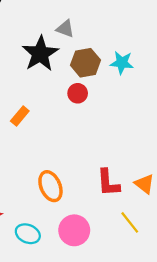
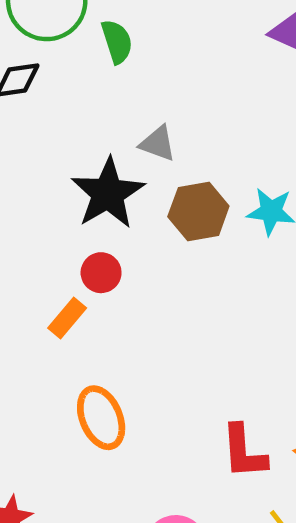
red circle: (78, 93) -> (101, 273), moved
orange ellipse: (50, 186) -> (101, 418), moved

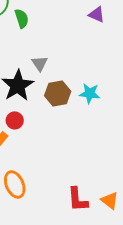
gray triangle: (158, 143) -> (40, 63), turned 36

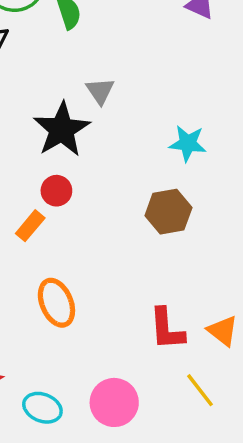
brown hexagon: (58, 93) -> (168, 212), moved

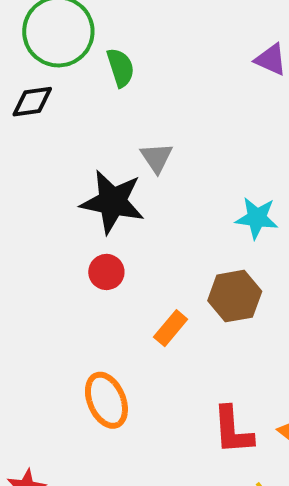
black star: (62, 129) -> (112, 202), turned -30
orange rectangle: (30, 226) -> (171, 328), moved

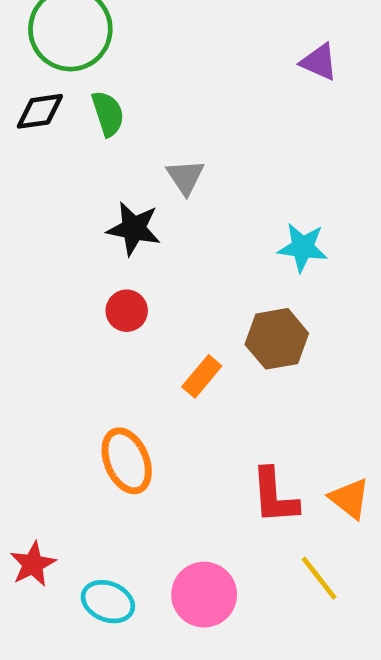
green semicircle: (120, 68) -> (108, 114), moved
black star: (112, 202) -> (134, 229), size x0.7

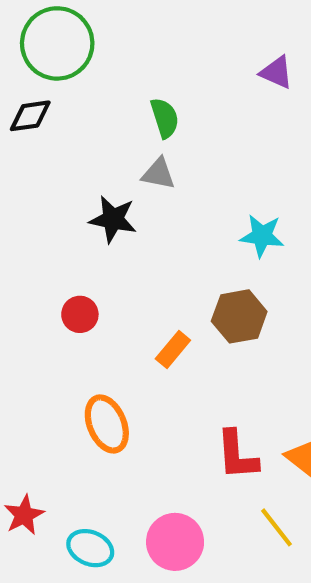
green semicircle: (108, 114) -> (165, 118), moved
gray triangle: (185, 177) -> (158, 174), turned -45
red circle: (127, 311) -> (80, 314), moved

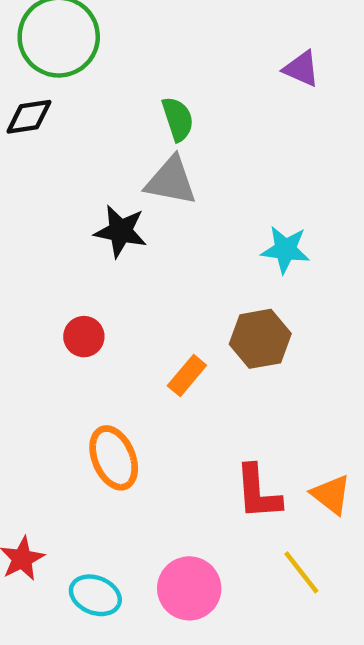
gray triangle: (158, 174) -> (171, 181), size x1.4

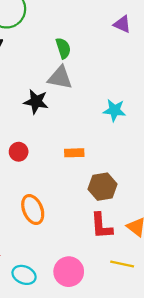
brown hexagon: (260, 339) -> (102, 187), moved
orange rectangle: (187, 375) -> (74, 153), moved, turned 48
yellow line: (301, 572) -> (122, 264), turned -40

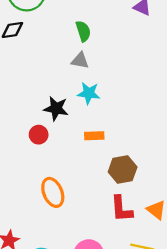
gray triangle: (60, 78) -> (80, 61), size x0.7
black star: (36, 102) -> (56, 108), moved
cyan star: (114, 110) -> (89, 93), moved

